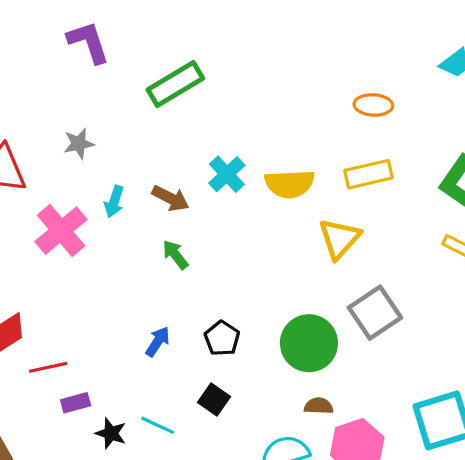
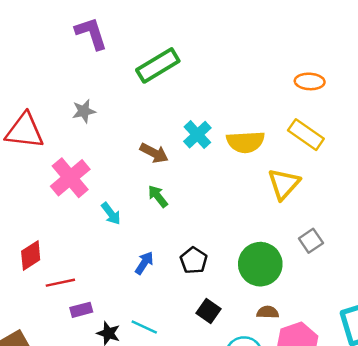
yellow rectangle: (369, 174) -> (306, 135), turned 48
cyan arrow: (114, 202) -> (111, 214), moved, turned -55
gray square: (375, 313) -> (311, 241), size x0.6
black square: (214, 400) -> (208, 311), moved

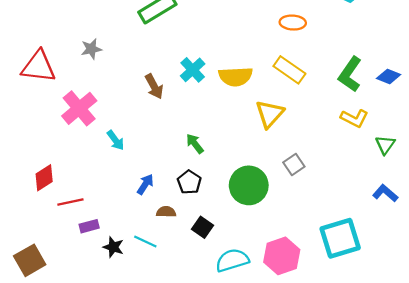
brown arrow: (154, 153) -> (154, 86), turned 35
green arrow: (158, 196) -> (195, 144), moved
brown semicircle: (268, 312) -> (166, 212), moved

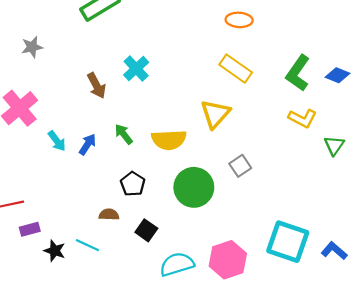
yellow semicircle: (236, 76) -> (169, 140), moved
green arrow: (195, 144) -> (124, 134), moved
blue arrow: (145, 184) -> (87, 144), moved
blue L-shape: (385, 193) -> (334, 251), moved
cyan square: (340, 238) -> (288, 242), turned 36

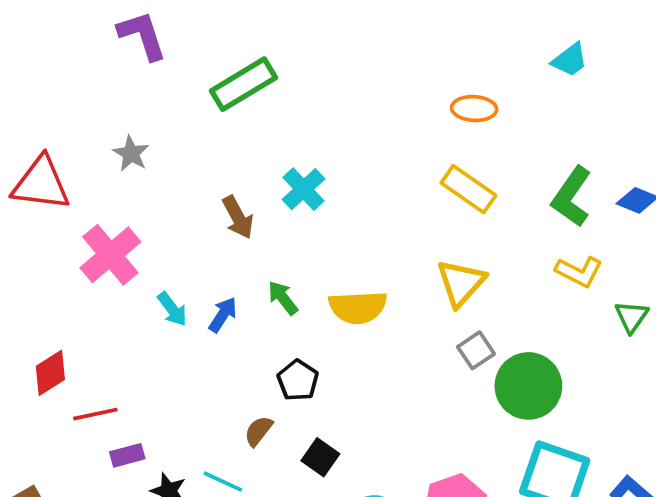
gray star: (32, 47) -> (131, 154), turned -30
yellow triangle: (215, 114) -> (461, 283), moved
green circle: (194, 187) -> (528, 386), moved
brown semicircle: (109, 214) -> (258, 431), turned -54

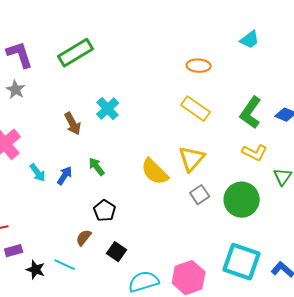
purple L-shape: (142, 35) -> (20, 55), moved
yellow semicircle: (358, 307) -> (155, 172), moved, turned 48
green circle: (528, 386) -> (242, 200), moved

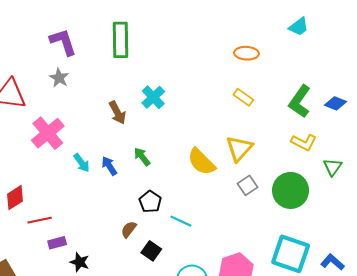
green rectangle: (76, 53) -> (121, 40), turned -60
yellow rectangle: (196, 109) -> (243, 97), size x0.7
blue arrow: (65, 176) -> (109, 166), turned -66
black square: (117, 252) -> (151, 251), moved
cyan line: (65, 265) -> (181, 221), moved

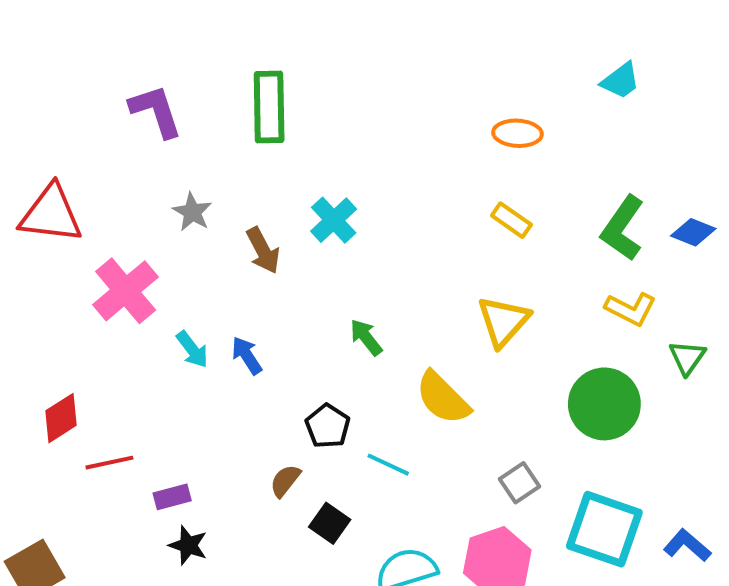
gray star: (59, 78) -> (192, 212), moved
green arrow: (142, 157) -> (366, 337), moved
yellow semicircle: (201, 162) -> (443, 398), moved
gray square: (248, 185) -> (520, 483), moved
purple rectangle: (57, 243) -> (172, 497), moved

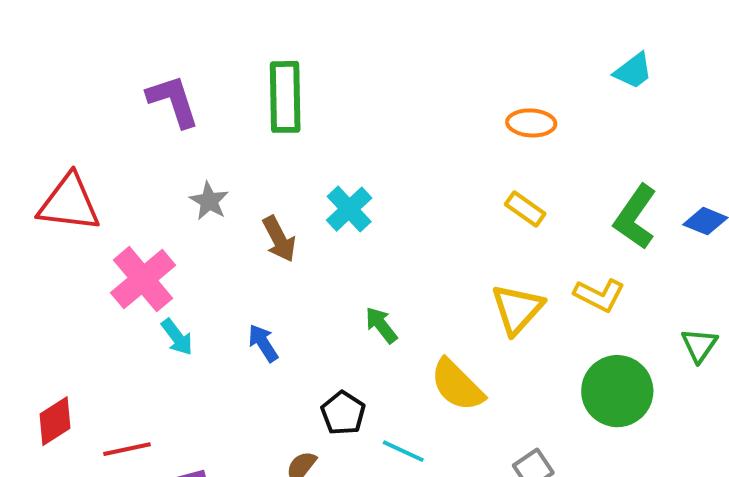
yellow L-shape: (631, 309) -> (599, 295), moved
cyan arrow: (192, 349) -> (177, 337), moved
red diamond: (61, 418) -> (55, 421), moved

